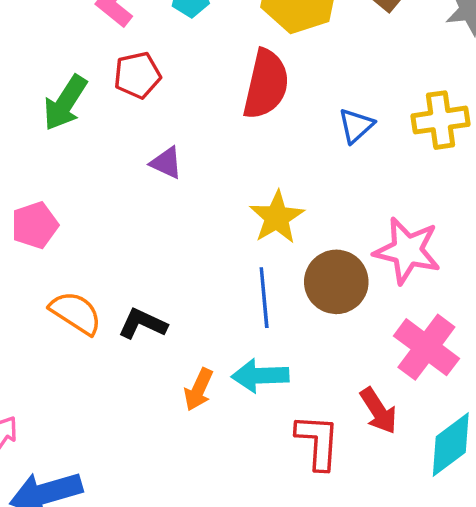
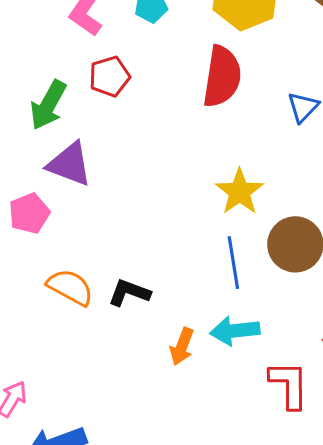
purple triangle: (166, 163) -> (70, 164), moved, size x1.6

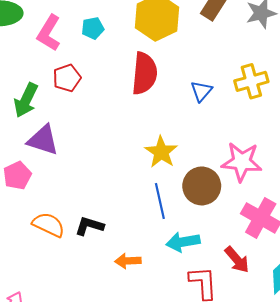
cyan arrow: (235, 331) -> (183, 242), moved
orange arrow: (182, 347) -> (128, 261), turned 70

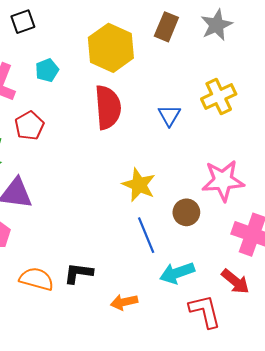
brown circle: (202, 186) -> (186, 212), size x0.7

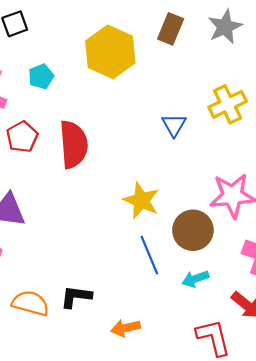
red semicircle: (108, 107) -> (74, 144), moved
brown circle: (186, 212) -> (193, 230), size x1.4
cyan arrow: (177, 273) -> (195, 279), moved, size x0.7

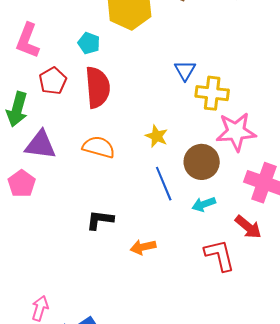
cyan pentagon: (41, 76) -> (89, 43), moved, turned -30
yellow cross: (228, 104) -> (212, 93), moved, turned 32
yellow star: (141, 201) -> (157, 136), size x0.7
orange semicircle: (30, 303) -> (99, 147), moved

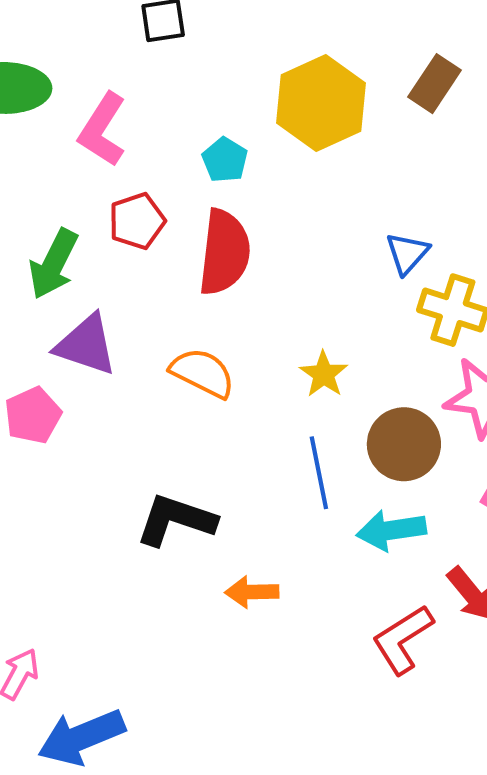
cyan arrow: (204, 204) -> (391, 530), size x1.4
black L-shape: (100, 220) -> (176, 520), size x1.4
red L-shape: (220, 255) -> (403, 639), turned -120

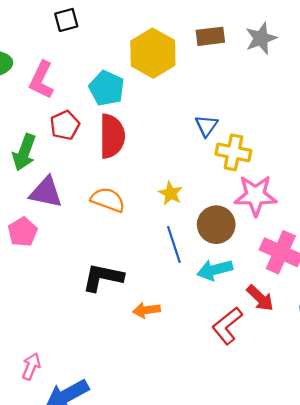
brown rectangle: (435, 84) -> (210, 36), turned 56
cyan pentagon: (225, 160) -> (107, 88), size x1.5

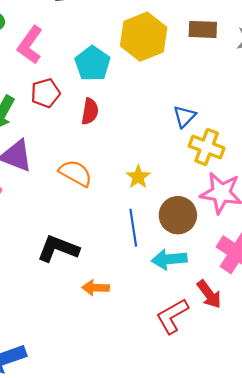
red semicircle: (112, 136) -> (90, 111), size x0.6

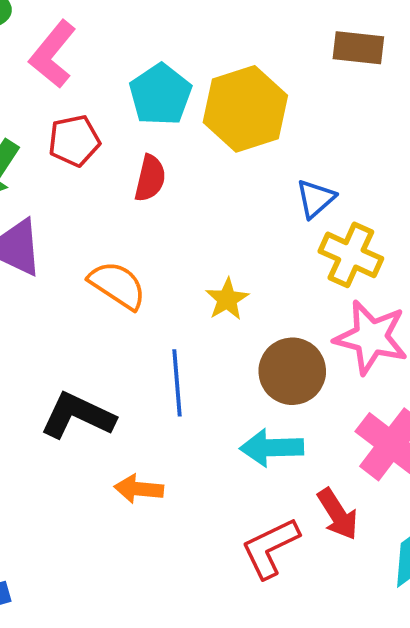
yellow hexagon: (144, 37) -> (245, 109), moved
blue line: (133, 228) -> (177, 383), moved

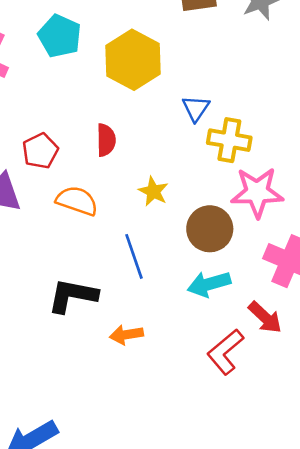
cyan pentagon: (160, 95) -> (60, 36), moved
red pentagon: (74, 141) -> (40, 151), moved
red semicircle: (150, 178) -> (106, 140), moved

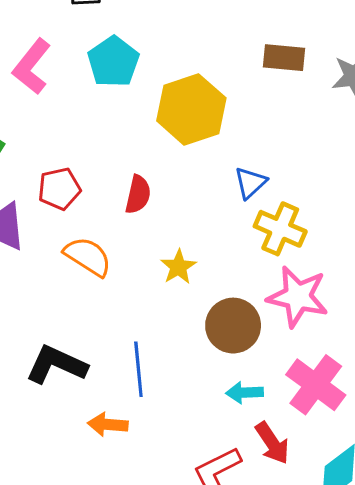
blue line: (134, 256) -> (138, 369), moved
cyan arrow: (209, 284) -> (245, 393), moved, size x0.7

